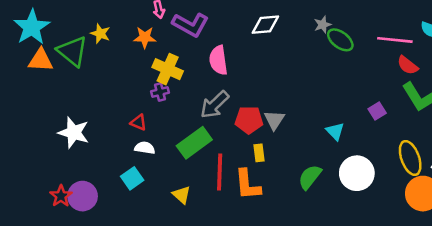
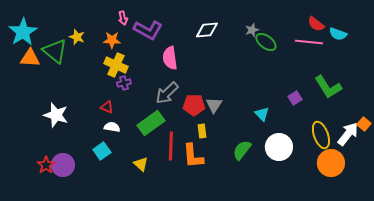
red semicircle: (408, 65) -> (316, 24), moved
yellow cross: (168, 69) -> (116, 65), moved

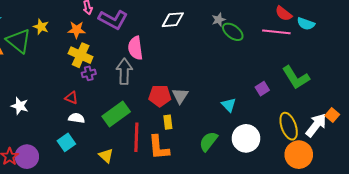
gray arrow: (167, 93) -> (124, 71), moved, turned 135
white star: (56, 115) -> (20, 106), size x0.7

